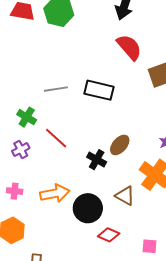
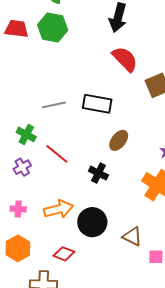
brown ellipse: (120, 145) -> (119, 140), moved
brown triangle: (125, 196) -> (132, 236), moved
red diamond: (109, 235) -> (64, 254), moved

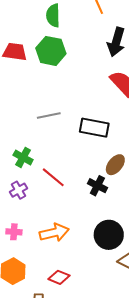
gray line: (54, 105) -> (49, 115), moved
black cross: (98, 173) -> (97, 186), moved
black circle: (92, 222) -> (109, 235), moved

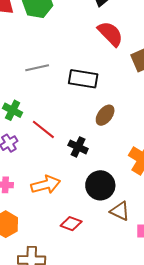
black cross: (97, 186) -> (78, 147), moved
red diamond: (59, 277) -> (71, 224), moved

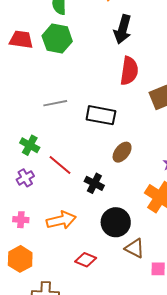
red semicircle: (110, 34) -> (129, 71), turned 52

